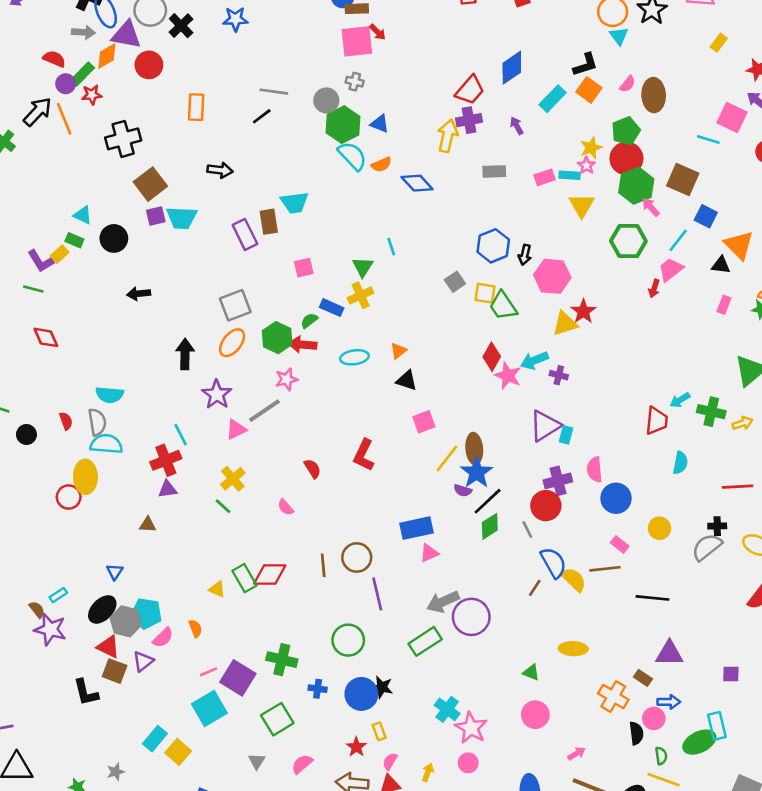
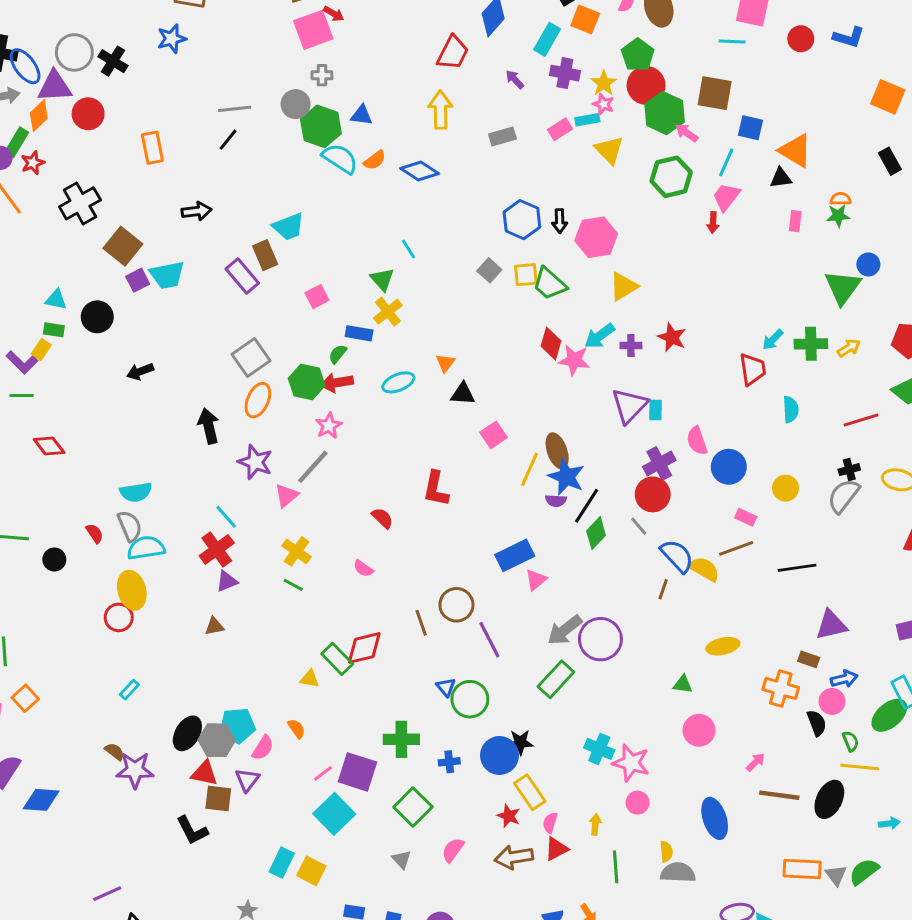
purple cross: (469, 120) -> (565, 73), moved, turned 35
red star: (583, 311) -> (672, 337), moved
blue triangle: (115, 572) -> (446, 687), moved
cyan rectangle: (58, 595) -> (129, 690), moved
yellow rectangle: (379, 731) -> (530, 792), size x1.6

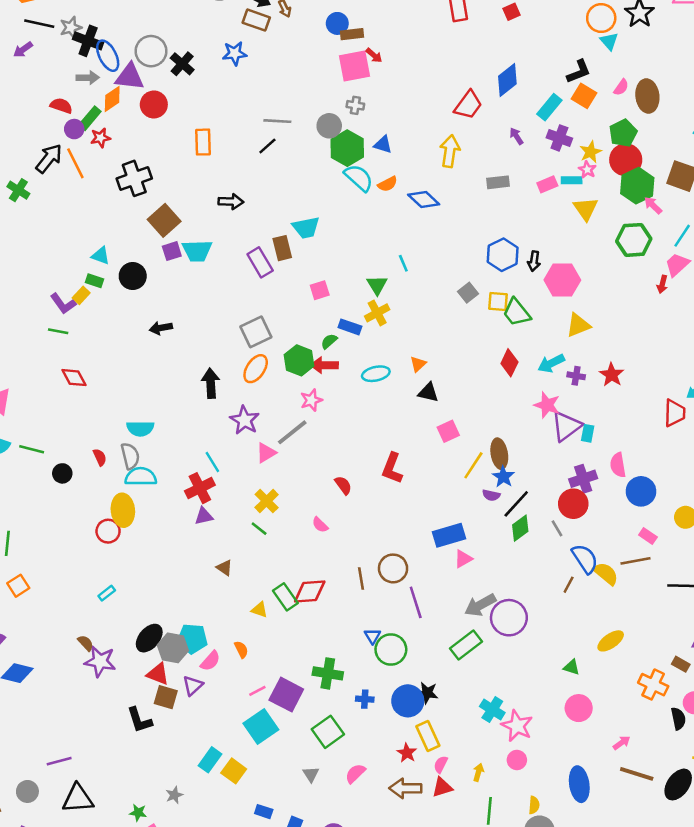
pink star: (574, 360) -> (547, 405), moved
blue star: (566, 477) -> (503, 477), size x0.7
brown triangle: (214, 626) -> (224, 568), moved, turned 36
yellow ellipse: (723, 646) -> (611, 641), turned -32

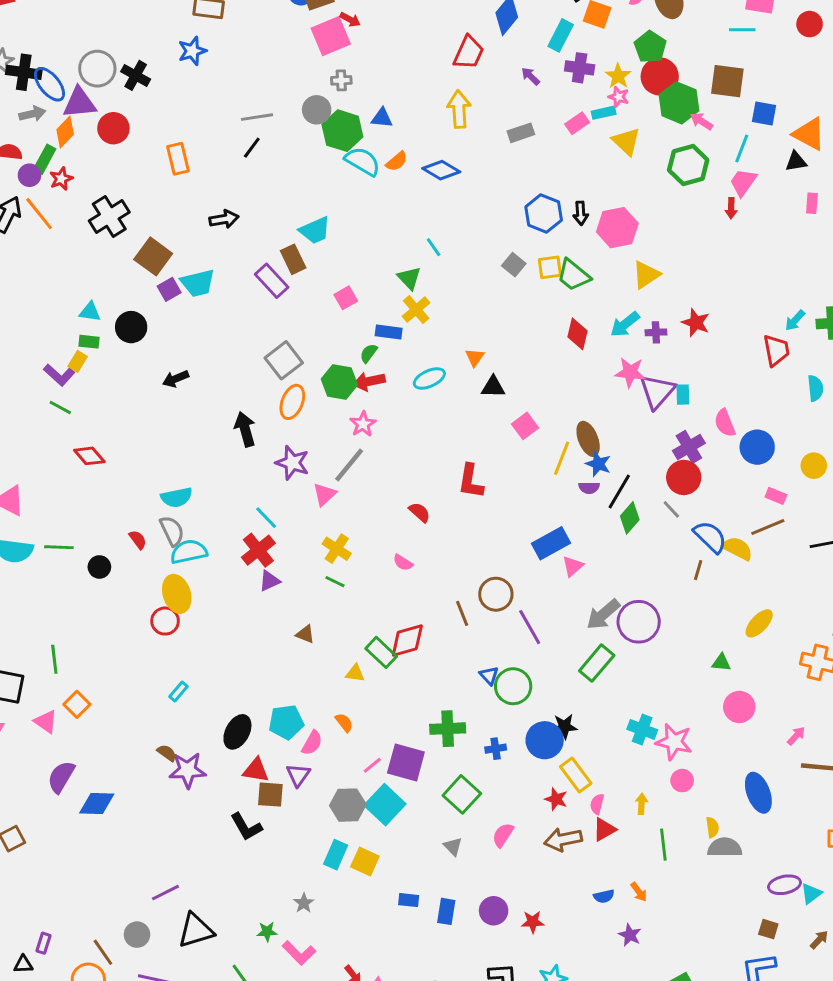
green line: (58, 331) -> (60, 407), turned 30
gray hexagon: (173, 648) -> (348, 805), moved

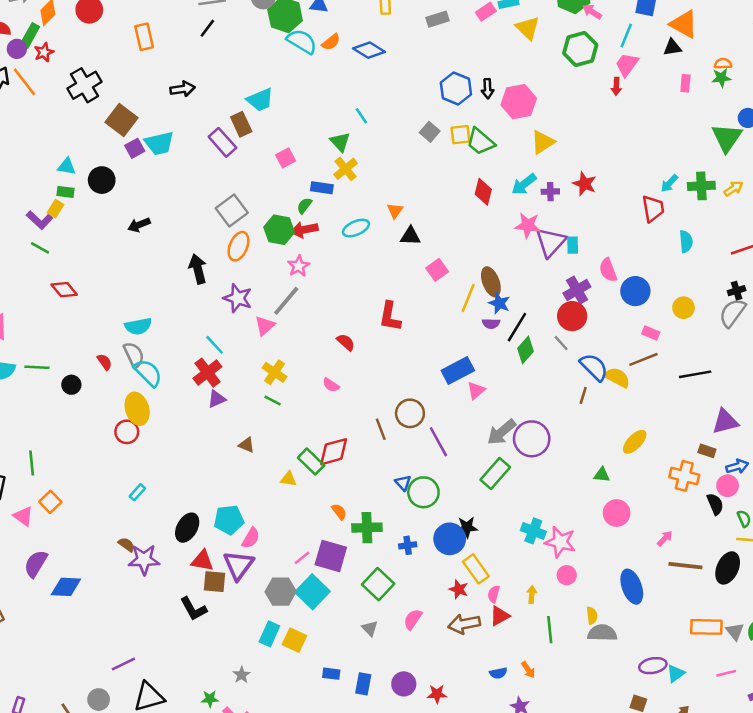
cyan semicircle: (189, 552) -> (148, 373), turned 56
orange semicircle: (344, 723) -> (339, 512), moved
purple triangle: (298, 775) -> (239, 565), size x1.5

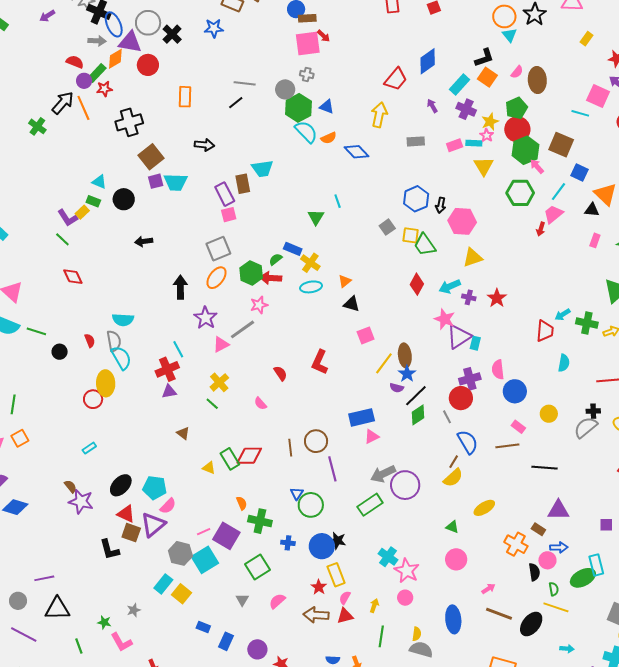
pink square: (286, 158) -> (229, 215), moved
yellow cross: (346, 169) -> (310, 263), moved, turned -30
yellow semicircle: (617, 377) -> (453, 478), moved, turned 95

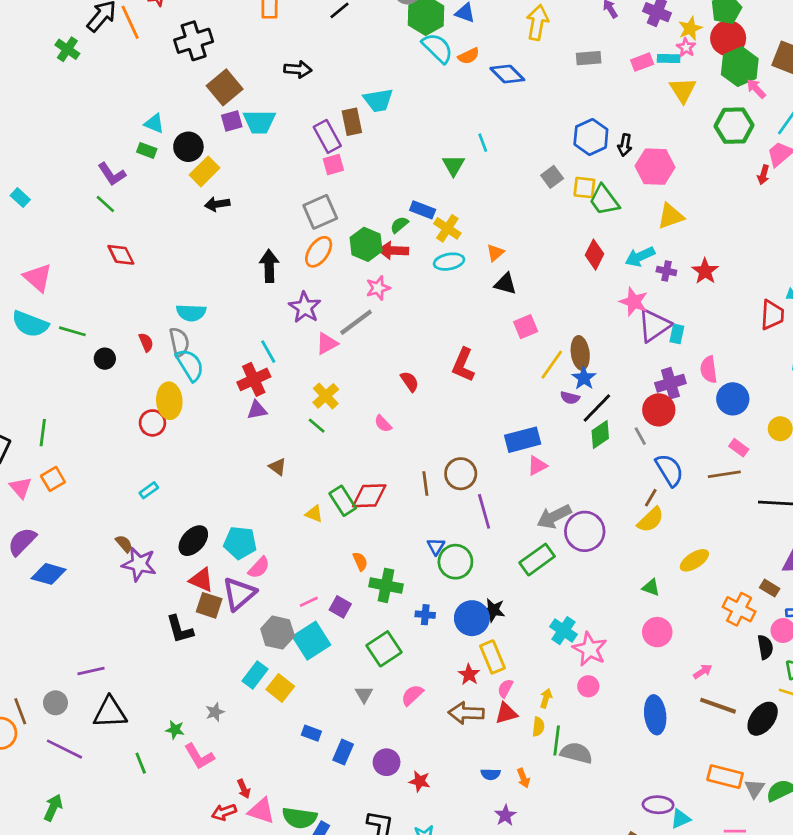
yellow rectangle: (82, 212) -> (205, 171), moved, size x1.5
purple square: (226, 536) -> (340, 607), size x0.6
yellow semicircle: (417, 634) -> (538, 727), moved
gray semicircle: (421, 649) -> (576, 753), moved

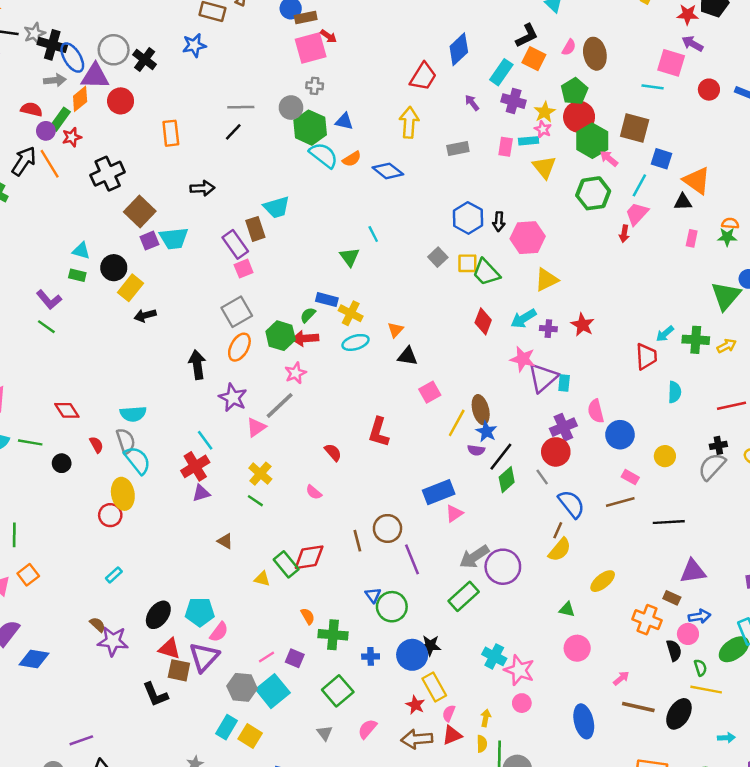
pink rectangle: (642, 62) -> (506, 147), turned -54
red diamond: (121, 255) -> (67, 410), moved

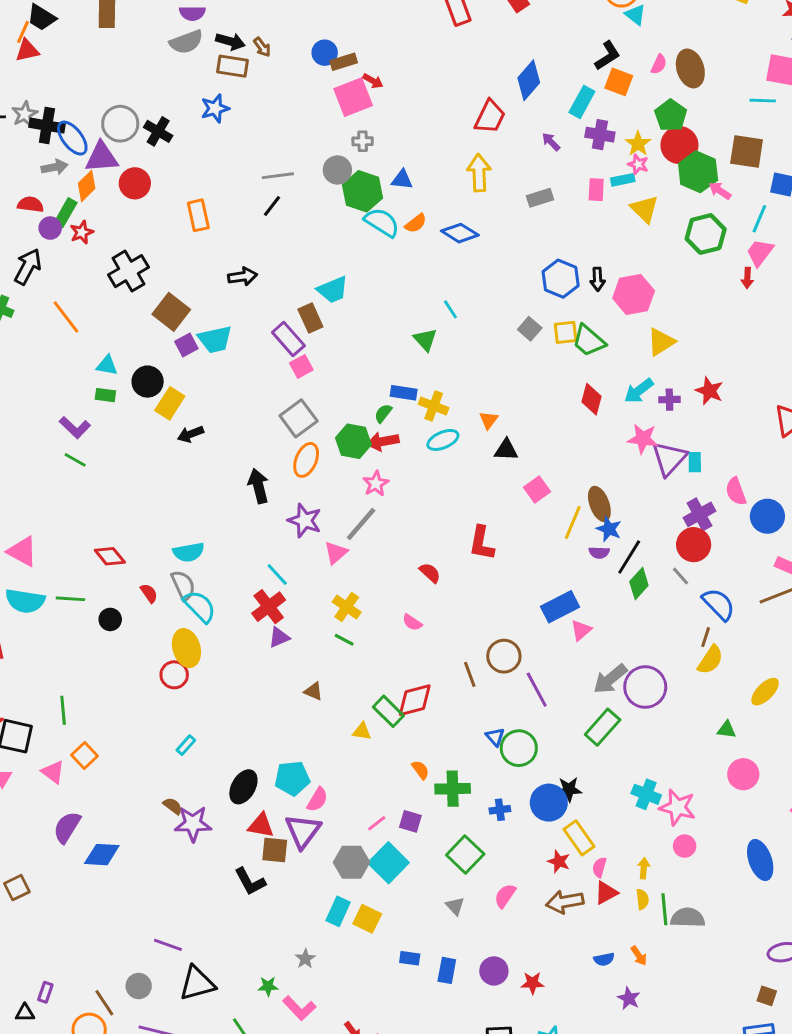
orange line: (50, 164) -> (66, 317), moved
purple line: (81, 740) -> (168, 945), turned 45

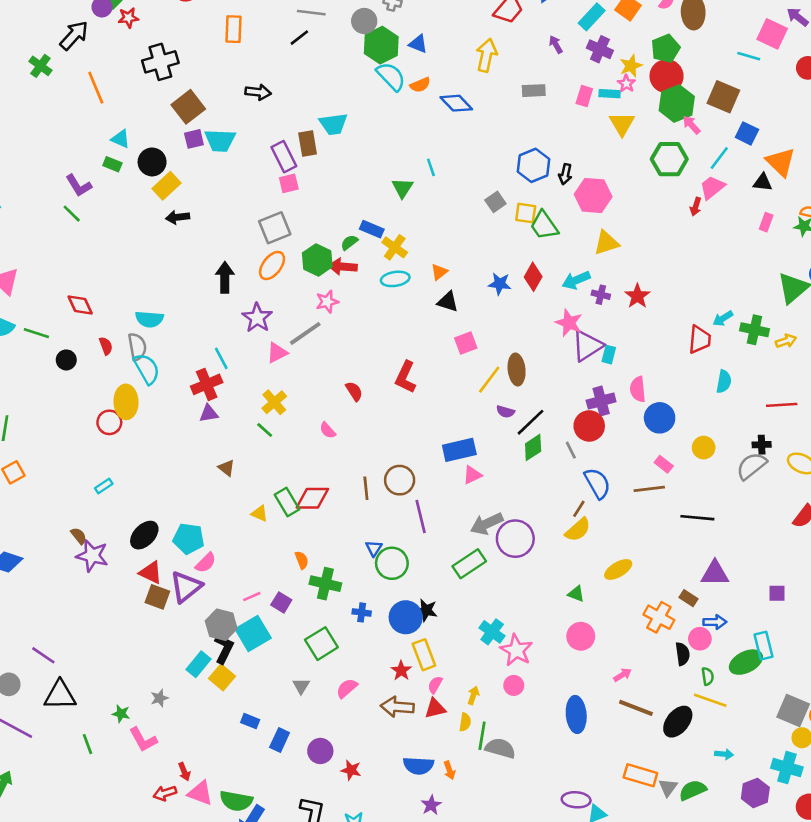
blue star: (609, 529) -> (500, 284), moved, turned -30
black L-shape: (250, 882) -> (224, 649), moved, turned -140
blue semicircle: (604, 959) -> (418, 766), size x1.6

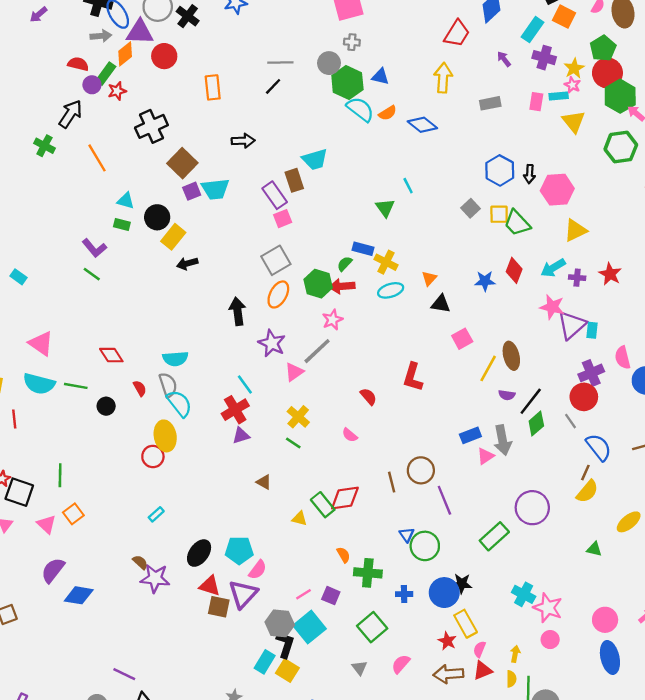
blue rectangle: (459, 450) -> (470, 435), size x0.7
gray arrow: (487, 524) -> (503, 440), moved, turned -68
pink circle: (581, 636) -> (605, 620), moved

